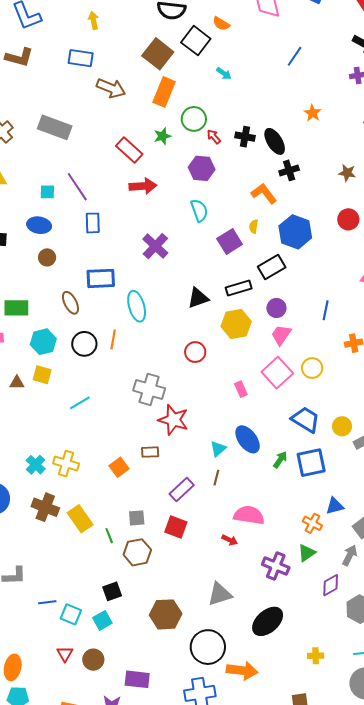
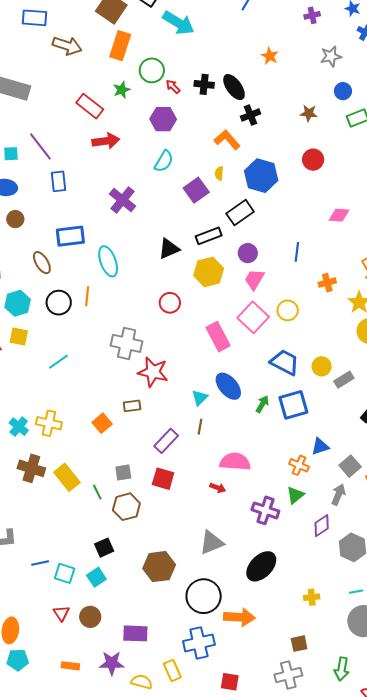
cyan arrow: (224, 73) -> (179, 23), size x2.0
cyan semicircle: (199, 210) -> (164, 161), turned 55
pink rectangle: (241, 389) -> (218, 337), size x1.8

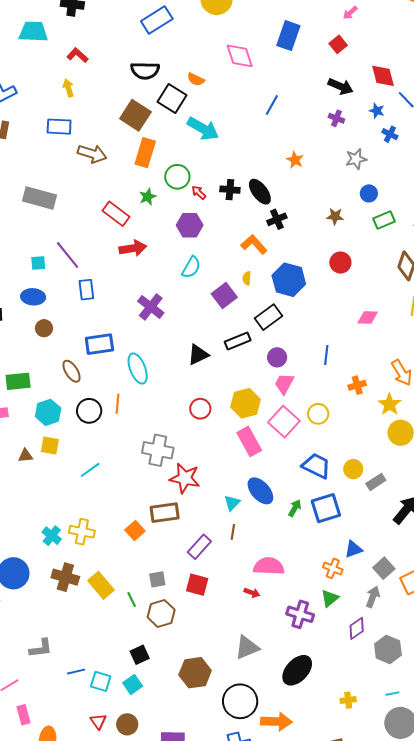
purple cross: (312, 15) -> (336, 118), turned 35
yellow hexagon: (209, 272) -> (245, 403), moved
brown rectangle: (132, 406) -> (165, 513), size x1.6

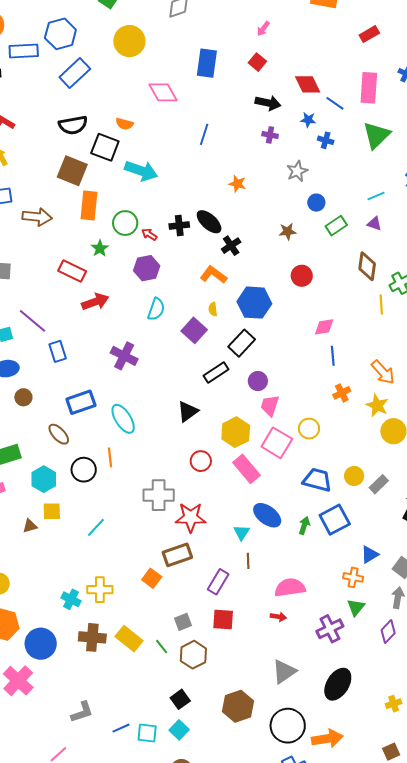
pink diamond: (368, 318) -> (324, 327), moved
black triangle: (198, 355) -> (188, 411), moved
blue line: (326, 355) -> (333, 356), moved
red circle: (200, 409) -> (201, 461), moved
purple cross: (300, 614) -> (330, 629), turned -32

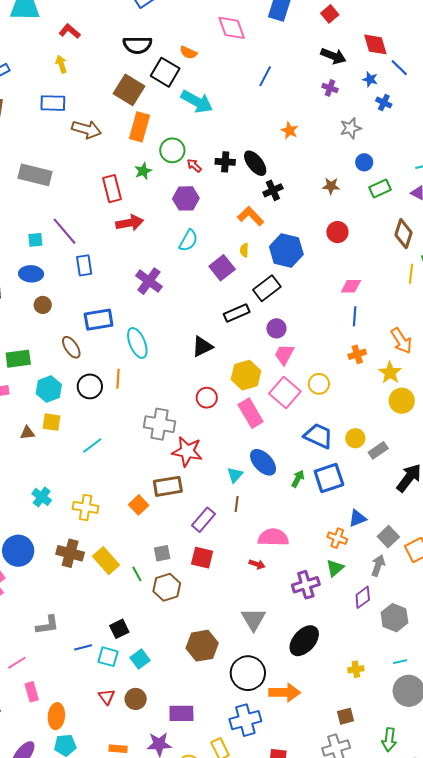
red rectangle: (72, 271) -> (112, 189), turned 40
cyan cross: (71, 599) -> (42, 497), moved
gray triangle: (284, 672) -> (253, 619), turned -36
black square: (180, 699) -> (119, 629), moved

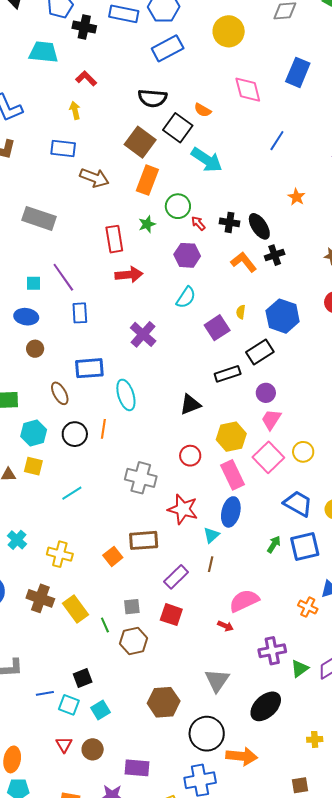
orange L-shape: (251, 216) -> (244, 262), moved
red star: (187, 451) -> (183, 509), moved
blue ellipse: (263, 462) -> (231, 512), moved, turned 52
pink semicircle: (273, 537) -> (244, 601), turned -32
green triangle: (335, 568) -> (300, 669), moved

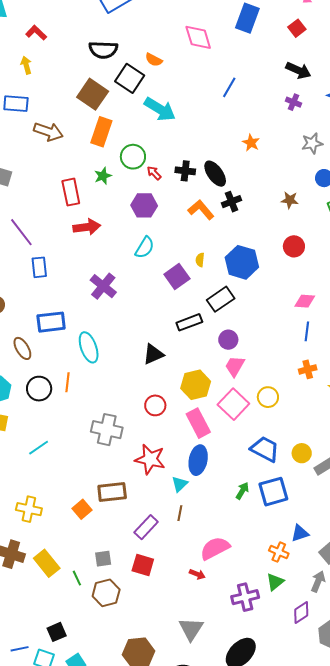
green triangle: (300, 669) -> (275, 582), moved

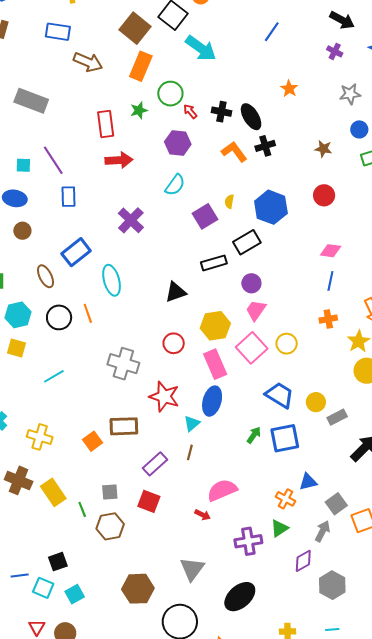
blue rectangle: (51, 322) -> (76, 252), turned -36
orange line: (67, 382) -> (88, 313), turned -30

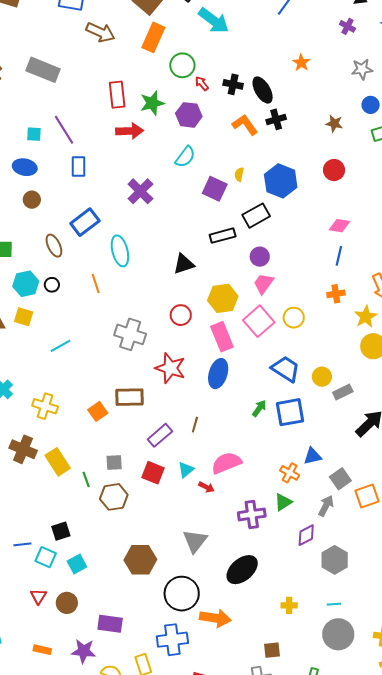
green star: (139, 110) -> (152, 103), moved, size x1.4
purple square: (205, 216) -> (215, 189), turned -35
black circle: (59, 317) -> (52, 285), moved, size x0.6
cyan triangle: (192, 423) -> (186, 470), moved

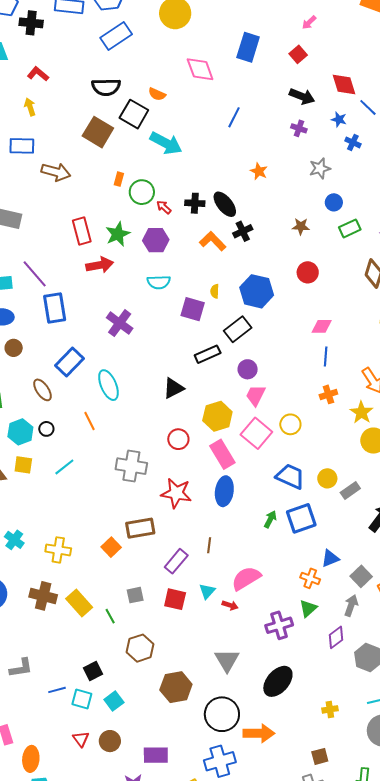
orange rectangle: (153, 37) -> (119, 179), moved, size x0.5
cyan semicircle: (185, 157) -> (159, 282), turned 60
blue rectangle: (78, 166) -> (55, 308), size x1.4
cyan line: (61, 346) -> (64, 467), moved
brown hexagon: (114, 497) -> (140, 648), moved

